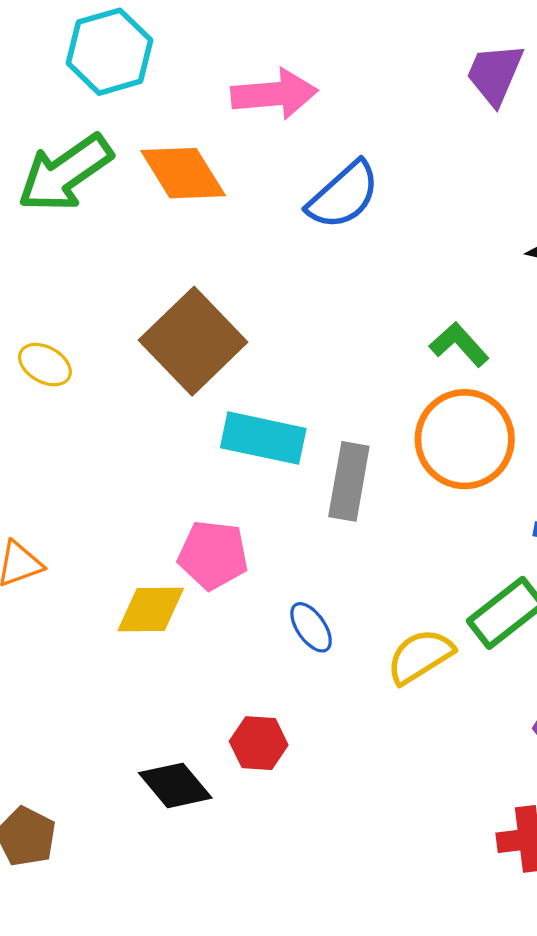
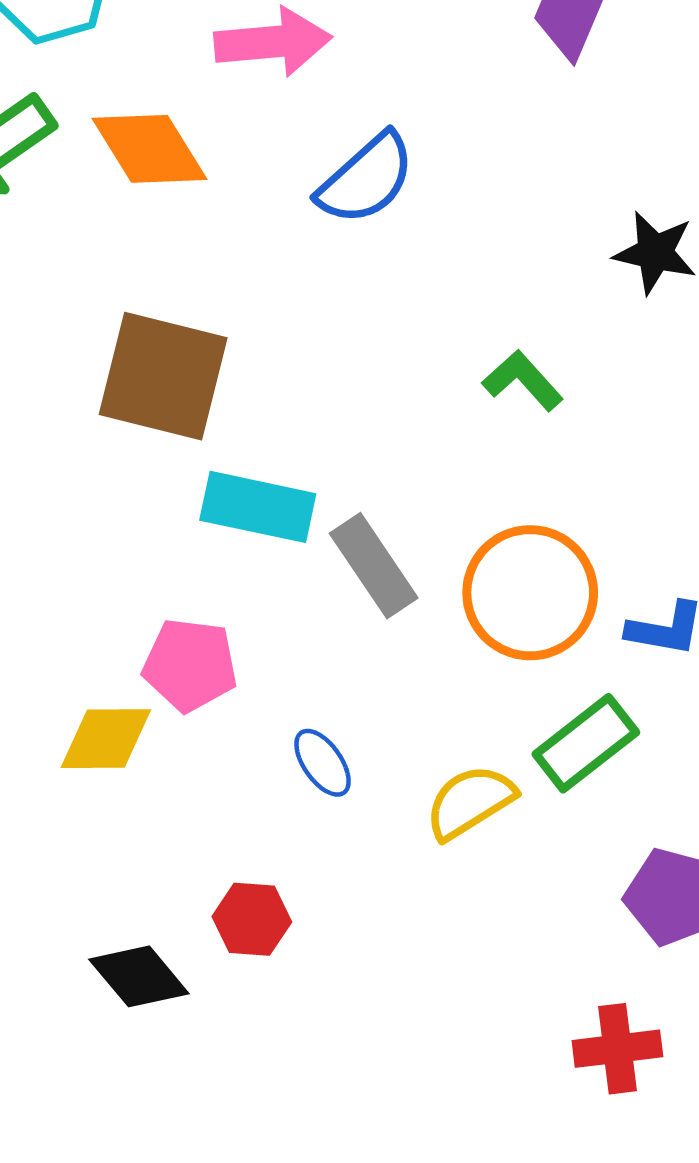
brown square: (193, 341) -> (163, 376), turned -32
orange circle: (465, 439) -> (530, 593), moved
gray rectangle: (349, 481) -> (374, 566), turned -44

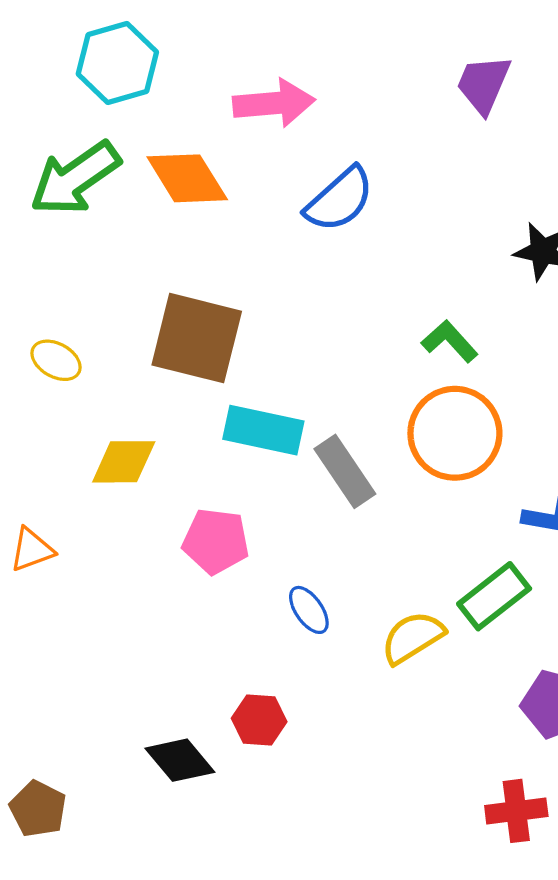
orange circle: (530, 593) -> (455, 433), moved
yellow diamond: (106, 739) -> (124, 462), moved

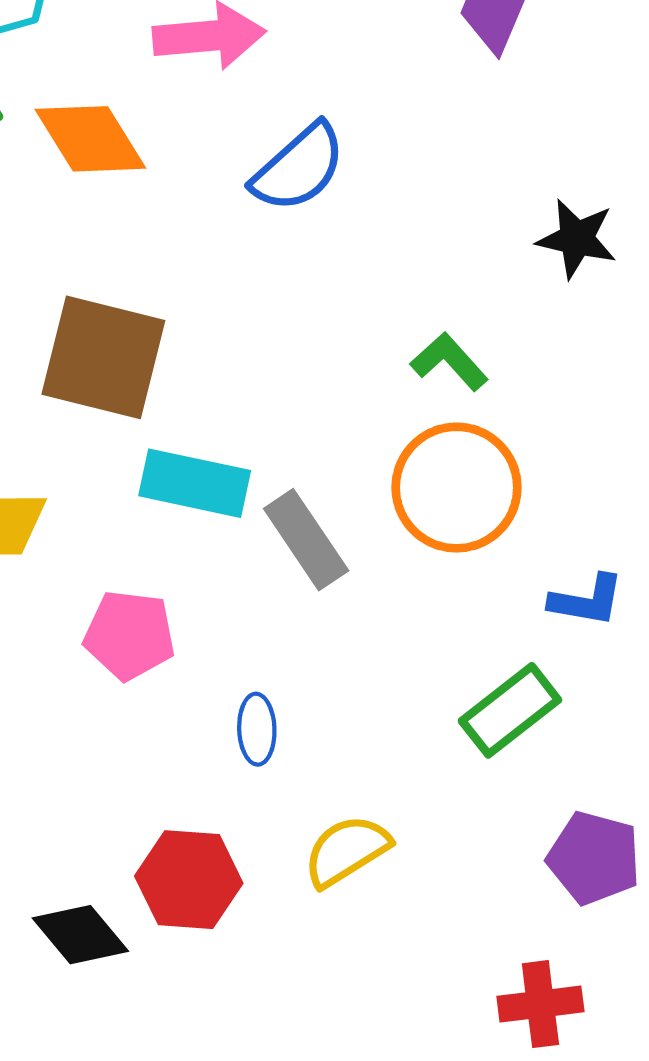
blue ellipse: (309, 610) -> (257, 729), turned 33
yellow semicircle: (413, 637) -> (347, 851), moved
red hexagon: (259, 720) -> (189, 880), size x1.4

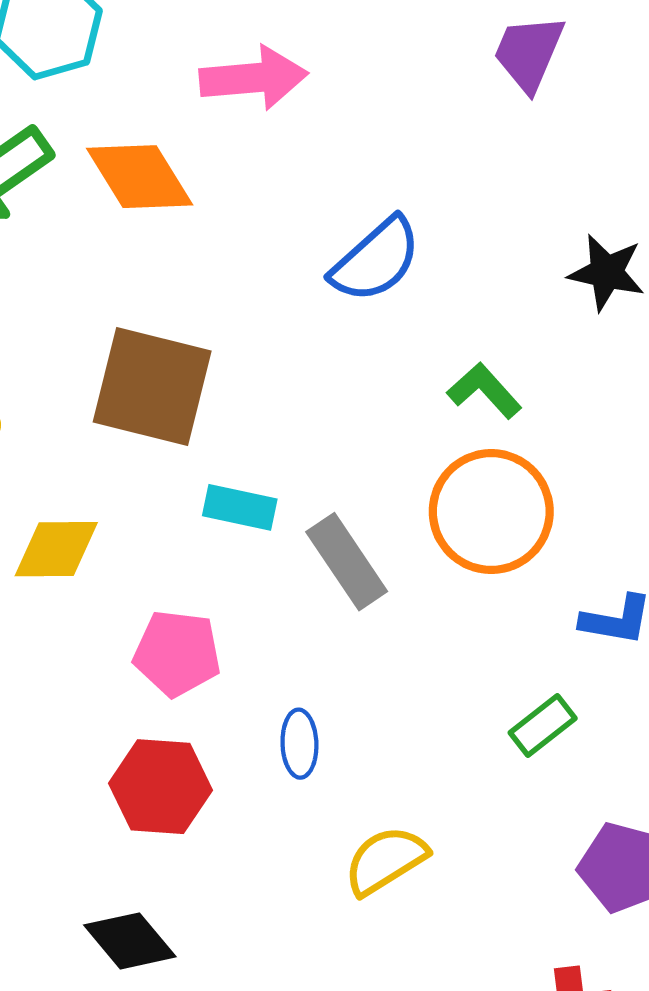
blue semicircle: (299, 168) -> (376, 260), moved
cyan rectangle: (195, 483) -> (240, 507), size x0.7
green rectangle: (510, 710) -> (543, 726), size x0.7
red hexagon: (189, 880) -> (160, 787), moved

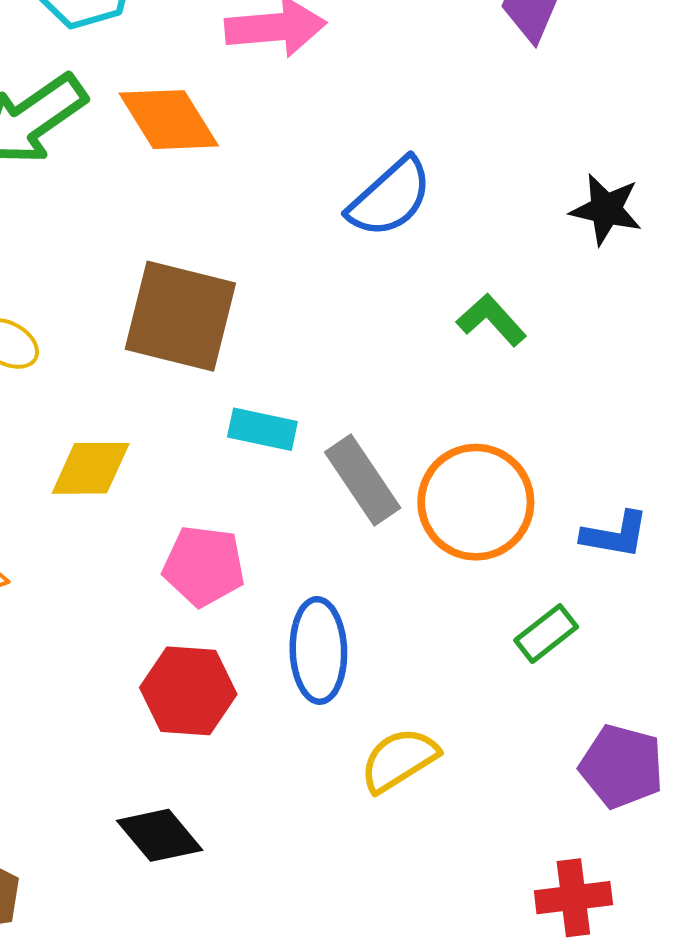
orange circle: (491, 512) -> (476, 502), moved
blue ellipse: (299, 744) -> (318, 650), size x1.6

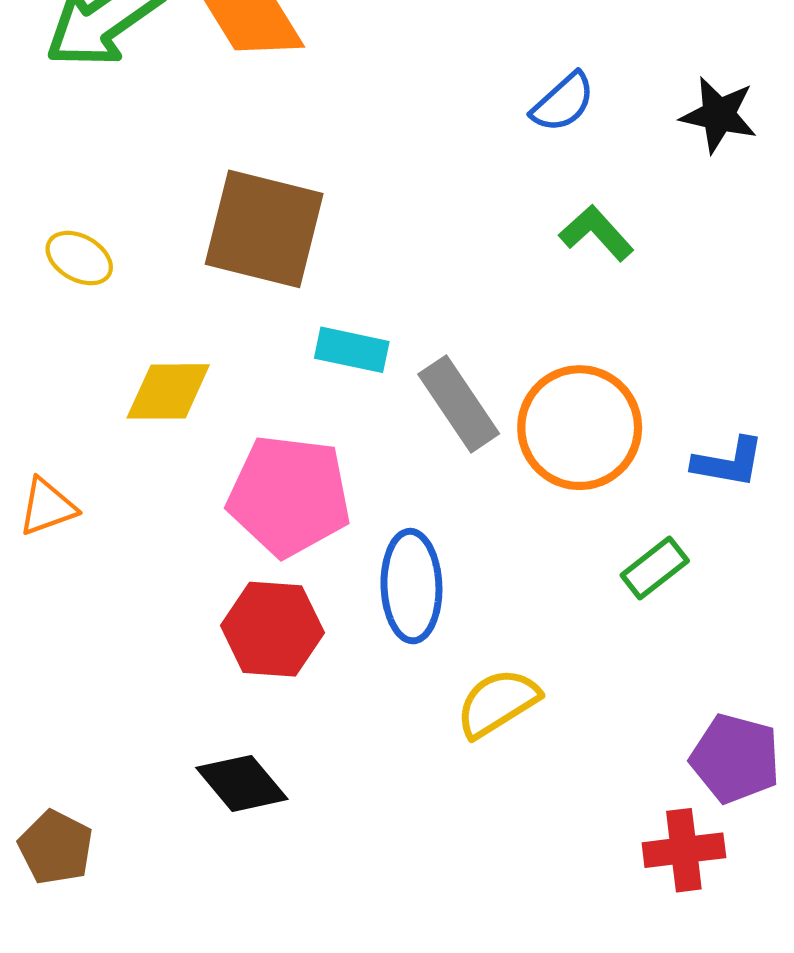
blue semicircle: (390, 198) -> (563, 102), moved, size x0.7
pink pentagon: (204, 566) -> (289, 496), size x1.4
purple pentagon: (622, 766) -> (735, 758), moved

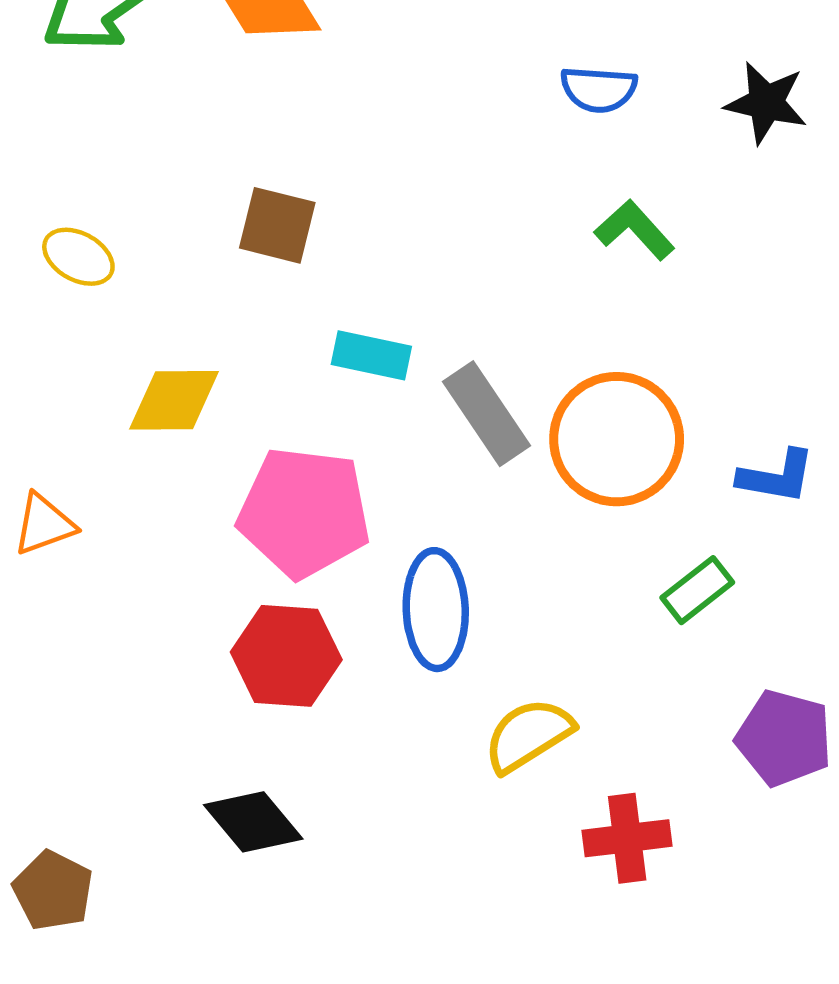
blue semicircle: (563, 102) -> (599, 89), turned 46
brown square: (264, 229) -> (277, 225), size x0.6
purple pentagon: (735, 758) -> (784, 738), moved
red cross: (684, 850) -> (627, 838), moved

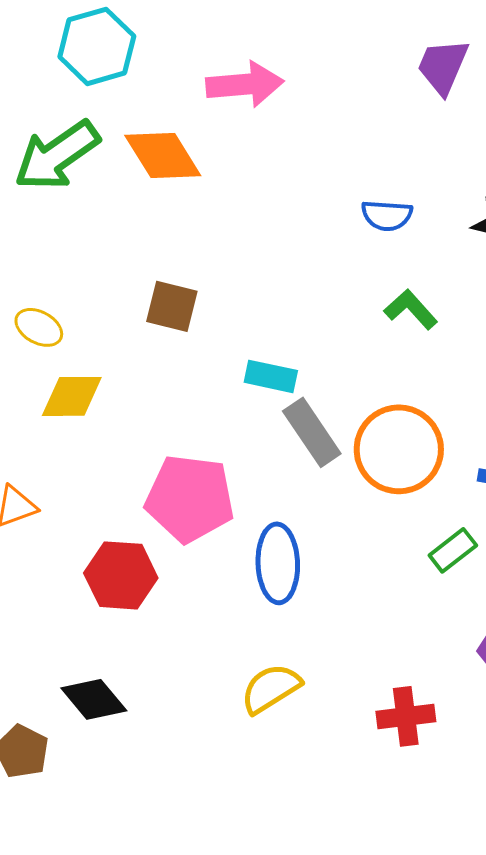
cyan rectangle: (371, 355) -> (271, 376), moved
yellow diamond: (174, 400) -> (72, 396), moved
red hexagon: (286, 656) -> (121, 575), moved
yellow semicircle: (528, 735) -> (271, 688), moved
black diamond: (253, 822) -> (94, 699), moved

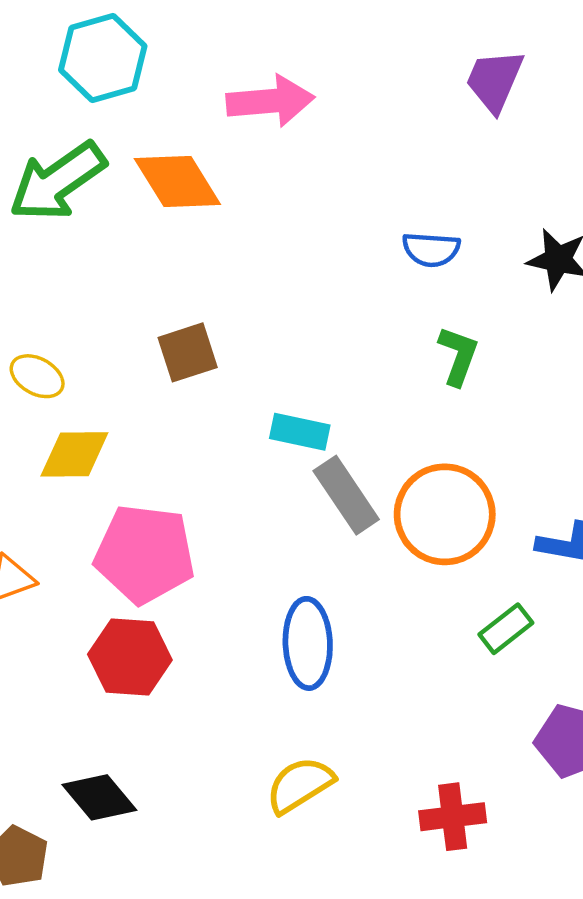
brown square: (172, 306) -> (188, 352), turned -32
green L-shape: (411, 309) -> (458, 356), turned 62
pink pentagon: (190, 498) -> (145, 554), moved

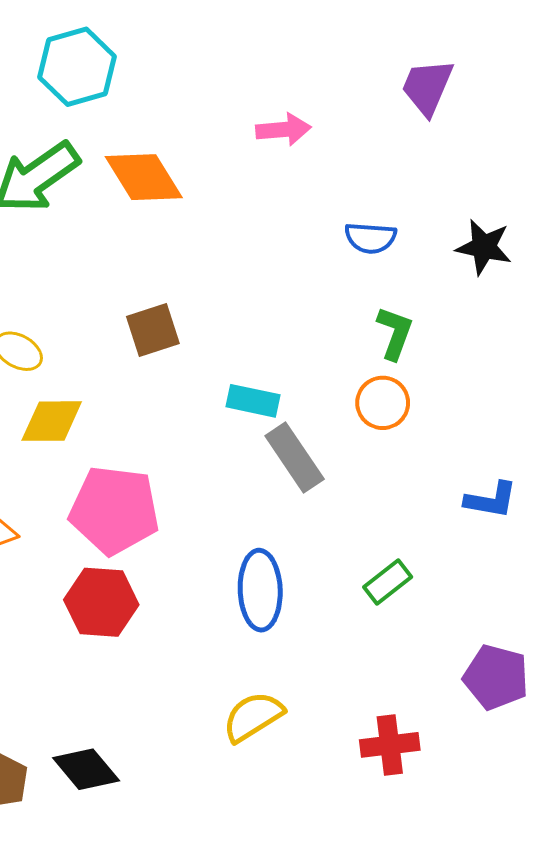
pink arrow: (270, 101) -> (283, 130), moved, size x0.7
orange circle: (445, 514) -> (383, 403), moved, size x0.6
green rectangle: (506, 629) -> (388, 582), moved
black diamond: (99, 797) -> (86, 769), moved

